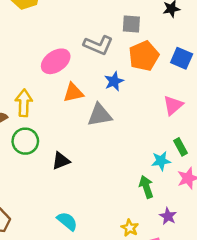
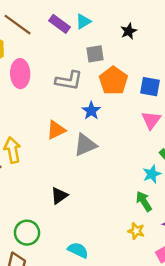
blue square: (182, 58) -> (150, 87), moved
pink ellipse: (56, 61) -> (20, 74), moved, turned -44
green circle: (25, 141) -> (27, 233), moved
yellow star: (130, 228) -> (136, 231), moved

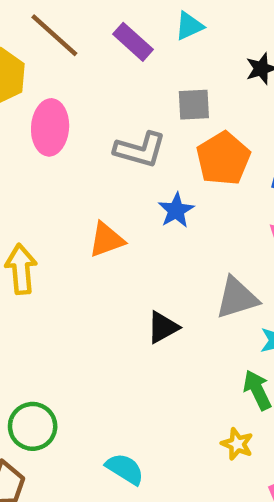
cyan triangle: (83, 21) -> (189, 26), moved
gray triangle: (85, 145) -> (237, 298), moved
black triangle: (59, 196) -> (163, 327), moved

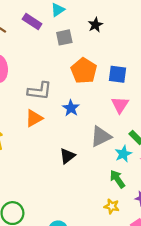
gray square: (194, 105) -> (64, 37), moved
gray L-shape: (140, 150) -> (40, 91), moved
blue star: (176, 210) -> (71, 108), moved

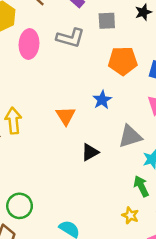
orange pentagon: (84, 71) -> (123, 61), turned 30
gray L-shape: (40, 91) -> (70, 38), moved
orange triangle: (34, 118) -> (66, 116), moved, turned -42

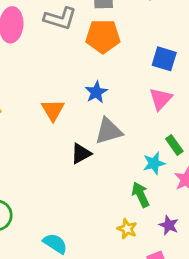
orange pentagon: (123, 61) -> (103, 36), moved
gray triangle: (130, 136) -> (109, 131), moved

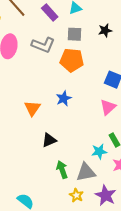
gray triangle: (109, 131) -> (86, 172), moved
green arrow: (141, 195) -> (62, 170), moved
purple star: (169, 225) -> (106, 195), size x1.5

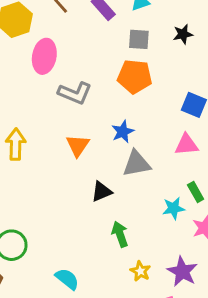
gray L-shape: (43, 45) -> (75, 93), moved
pink triangle: (108, 107) -> (186, 145), turned 36
gray triangle: (86, 172) -> (137, 164), moved

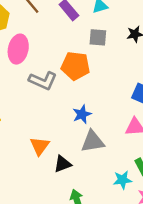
orange pentagon: (135, 77) -> (76, 66), moved
orange triangle: (78, 145) -> (40, 146), moved

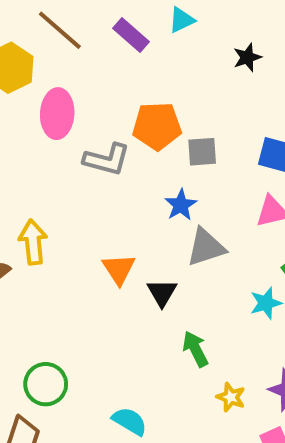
gray square: (98, 37) -> (202, 152), moved
black triangle: (63, 164) -> (162, 293), turned -30

